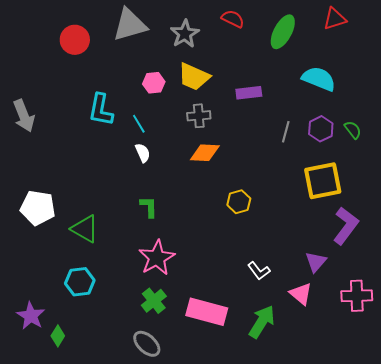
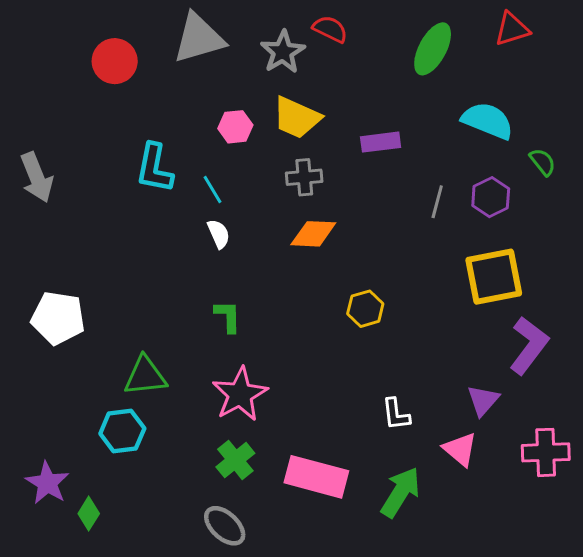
red semicircle: (233, 19) -> (330, 29), moved
green semicircle: (353, 130) -> (543, 162), moved
green triangle: (85, 229) -> (145, 376), moved, turned -36
white L-shape: (259, 271) -> (396, 414), turned 30

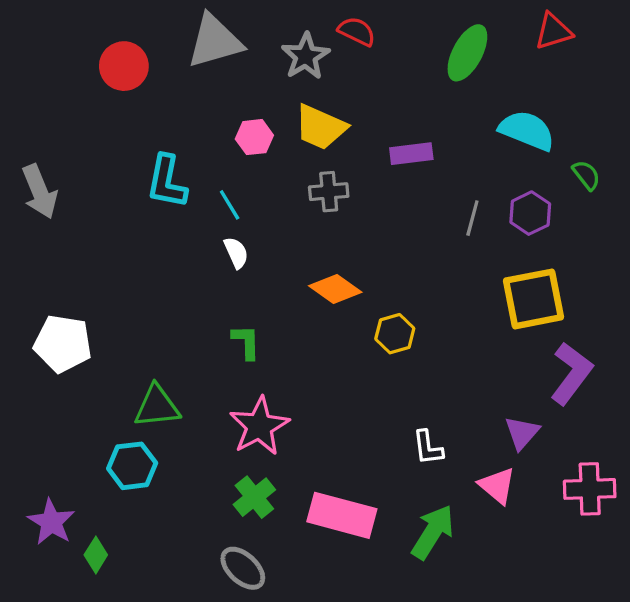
orange diamond: (313, 234) -> (335, 289), moved, turned 33

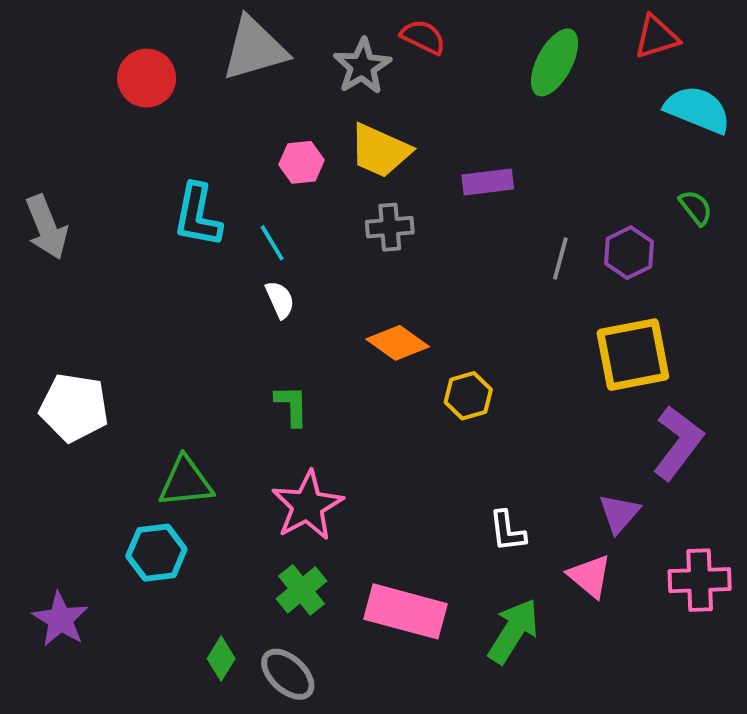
cyan semicircle: (527, 130) -> (698, 109), moved
green diamond: (96, 555) -> (221, 659), moved

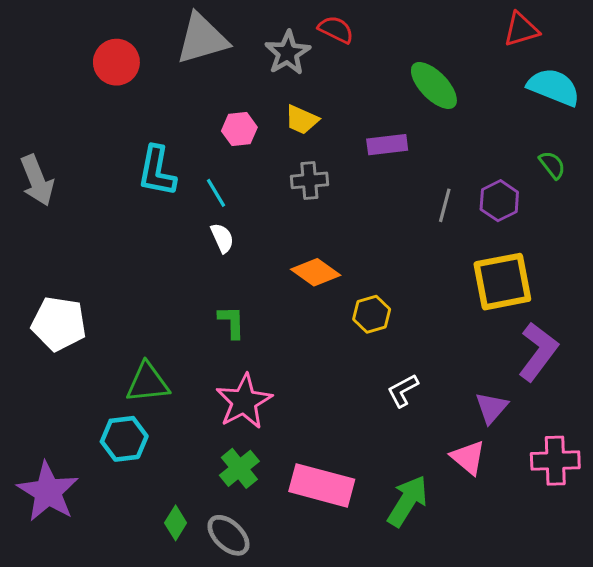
green ellipse: (554, 62) -> (434, 85), moved, turned -72
yellow trapezoid: (380, 151) -> (302, 120), size x0.7
white L-shape: (507, 531) -> (403, 391), moved, turned 69
purple star: (60, 619) -> (48, 492), size x1.4

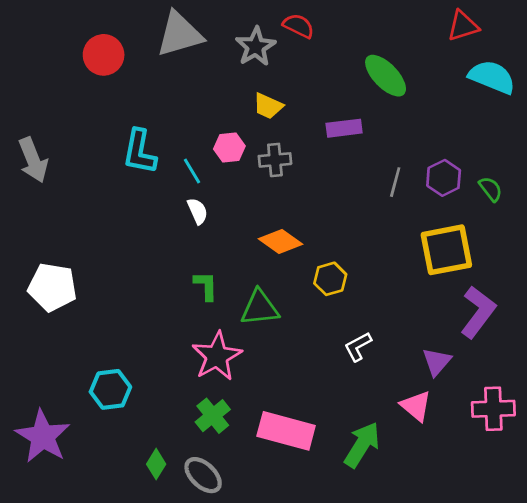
pink hexagon: (239, 129) -> (229, 148), moved
green semicircle: (552, 165) -> (491, 189), moved
green triangle: (148, 383) -> (260, 308), moved

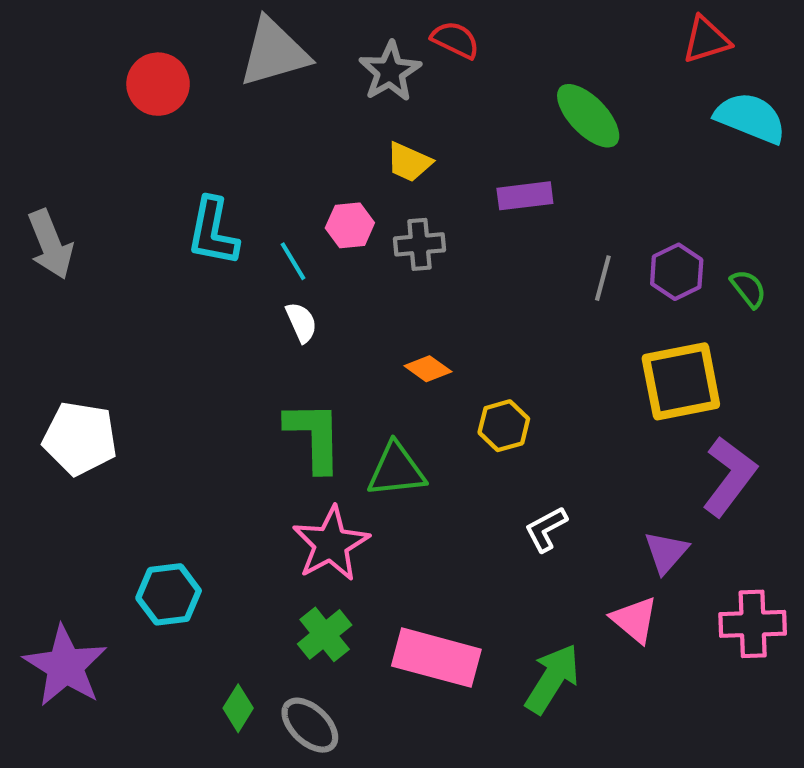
orange diamond: (280, 242) -> (428, 369), size x0.7
green L-shape: (206, 286) -> (314, 436), size x1.6

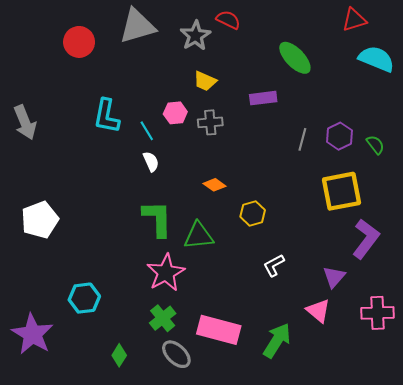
white pentagon: (80, 438) -> (40, 220), turned -30
gray ellipse: (310, 725) -> (176, 354), moved

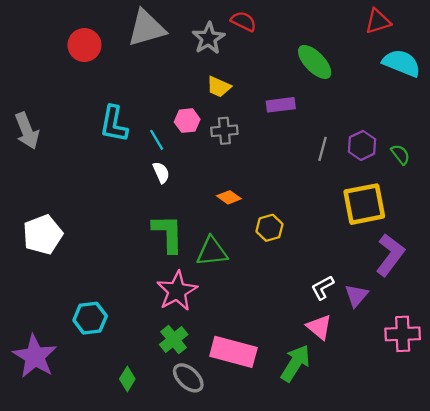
white L-shape: (274, 265) -> (323, 288), moved
pink triangle: (318, 311) -> (319, 327), moved

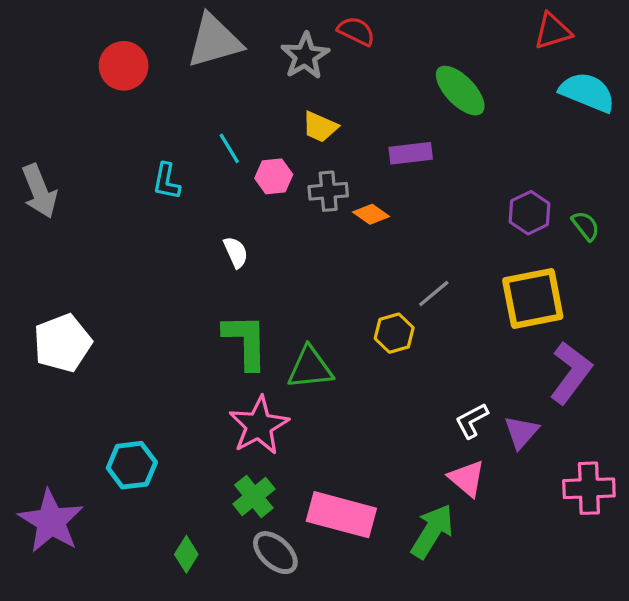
cyan L-shape: (114, 124) -> (166, 181), size x0.7
cyan line: (157, 140) -> (229, 148), moved
gray line: (323, 149) -> (434, 294), moved, turned 35
orange diamond: (229, 197) -> (371, 214), moved

